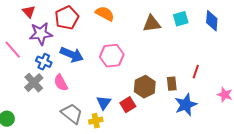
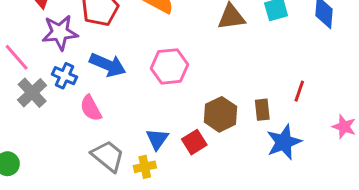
gray cross: (34, 83) -> (32, 93), moved

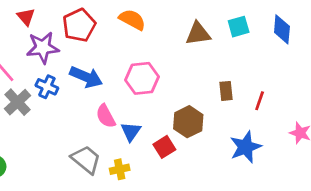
pink semicircle: (91, 108) -> (106, 116), moved
brown rectangle: (262, 110) -> (226, 91), moved
blue triangle: (157, 139) -> (131, 132), moved

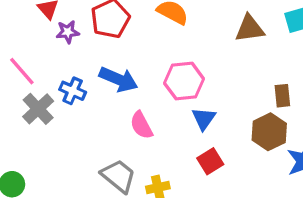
purple star: (43, 48) -> (68, 32), moved, size x0.6
brown hexagon: (188, 122) -> (269, 132), moved
blue triangle: (131, 132) -> (204, 119), moved

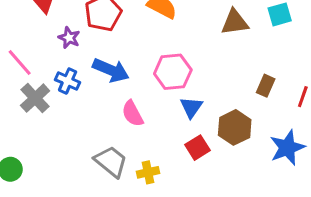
purple star: (68, 32) -> (69, 38), moved, turned 30
brown rectangle: (282, 96) -> (266, 86), turned 30
brown hexagon: (269, 132) -> (235, 127), moved

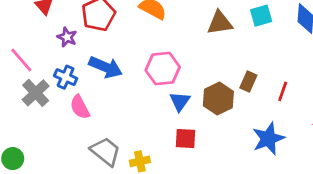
pink semicircle: (133, 114) -> (80, 107), moved
brown hexagon: (235, 127) -> (218, 99), moved
red square: (198, 148) -> (186, 139), turned 35

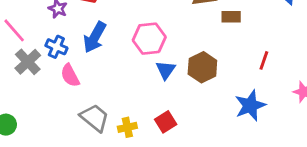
blue arrow: (106, 67) -> (95, 37), turned 96
brown rectangle: (248, 81) -> (231, 17), moved, turned 66
red square: (186, 139) -> (166, 122), moved, turned -35

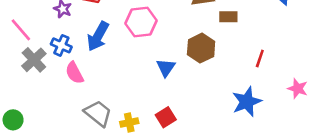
pink hexagon: (149, 39) -> (141, 22), moved
brown hexagon: (202, 67) -> (201, 48), moved

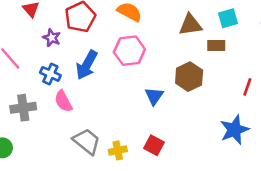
gray cross: (34, 60) -> (23, 108), moved, turned 35
red square: (166, 117) -> (154, 145), turned -30

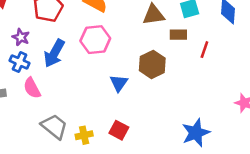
purple star: (52, 38) -> (21, 37), moved
red line: (247, 87) -> (204, 50), moved
blue star: (234, 130) -> (196, 133), moved

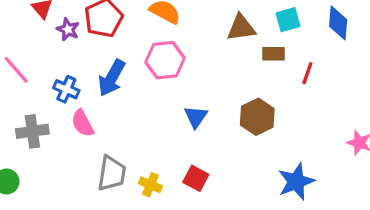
purple star: (21, 37) -> (68, 29), moved
brown hexagon: (152, 64) -> (257, 117), moved
gray trapezoid: (54, 126) -> (112, 173), turned 60
yellow cross: (84, 135) -> (150, 185), turned 35

